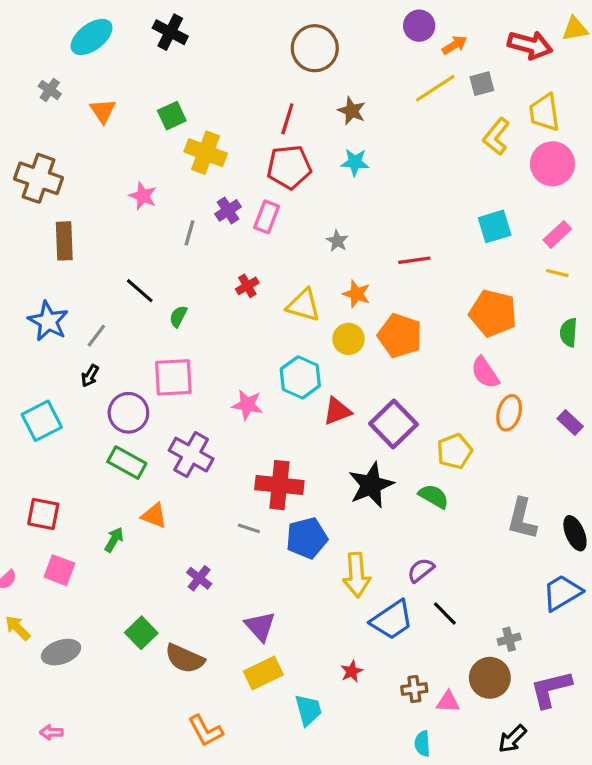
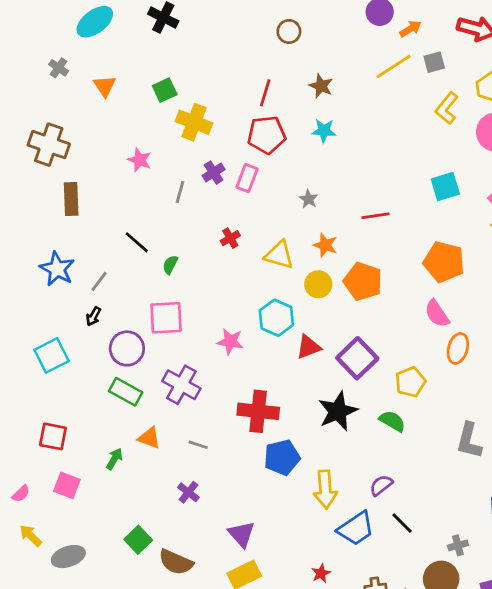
brown circle: (315, 48) -> (289, 31), size x0.6
gray line: (249, 528) -> (198, 445), moved

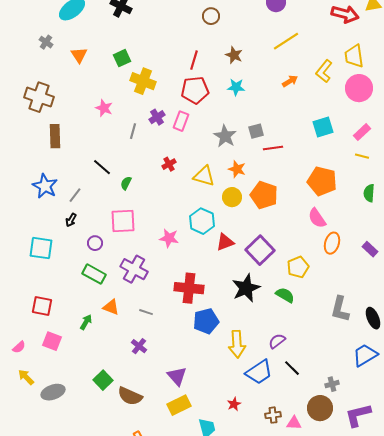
orange arrow: (410, 29) -> (290, 81), moved
gray square: (434, 62) -> (256, 131), moved
gray star: (308, 199) -> (225, 136), size x1.6
purple circle: (127, 348) -> (95, 243), size x0.6
cyan square: (52, 355) -> (41, 248), turned 35

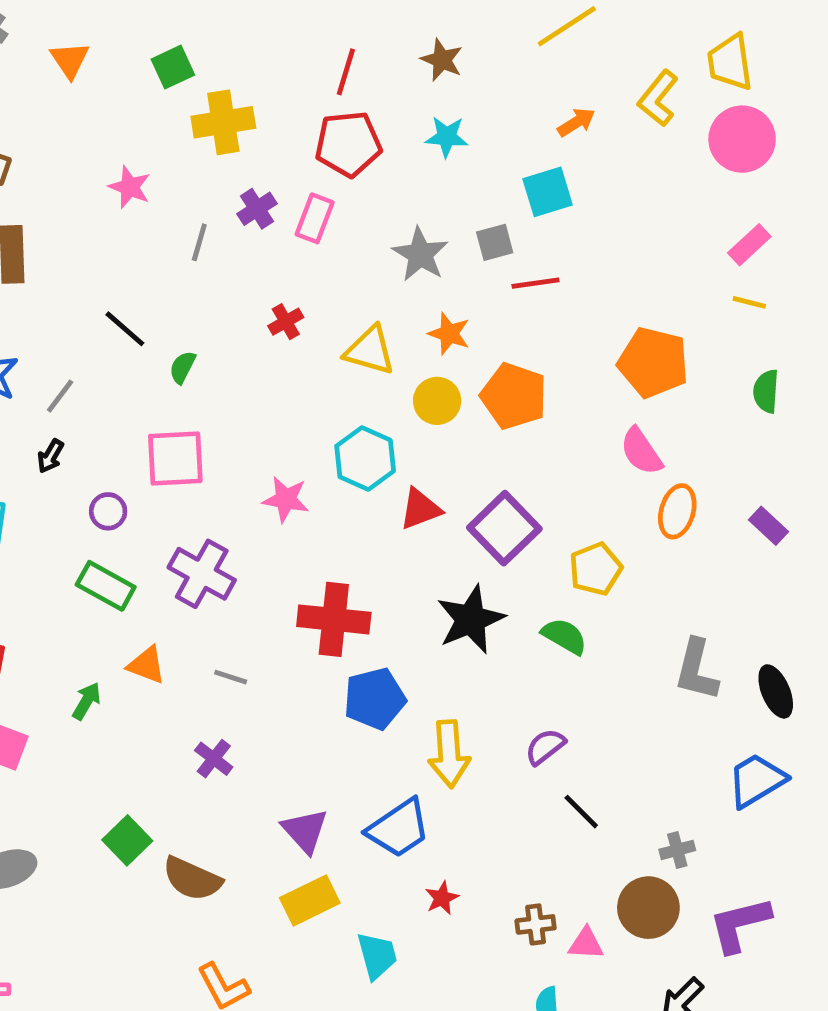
yellow cross: (143, 81) -> (223, 122), turned -30
cyan square: (323, 127) -> (548, 192), moved
blue trapezoid: (259, 372) -> (399, 828), moved

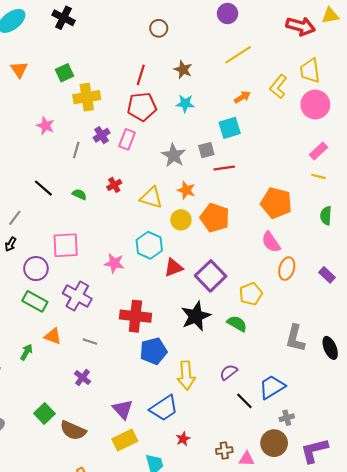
green semicircle: (183, 367) -> (79, 194), moved, turned 88
purple circle: (108, 511) -> (36, 269), size x1.5
blue trapezoid: (756, 780) -> (272, 387), moved

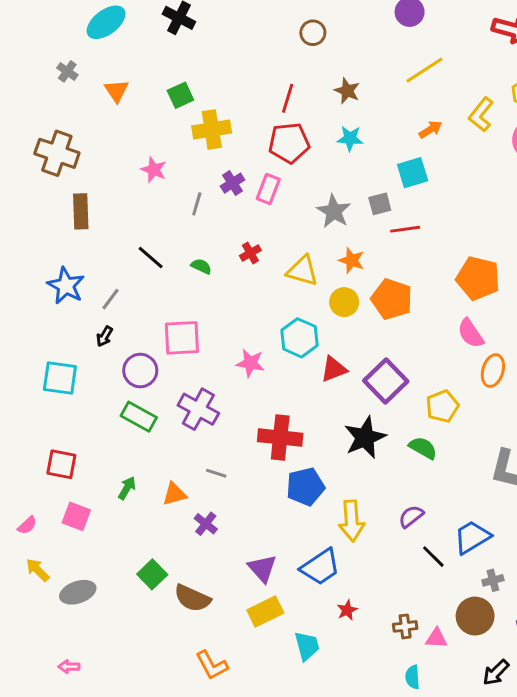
orange triangle: (53, 336) -> (174, 494), moved, turned -36

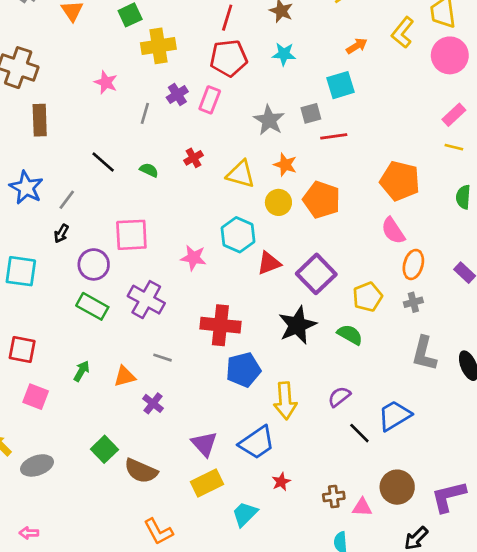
gray cross: (493, 580) -> (413, 302), moved
cyan trapezoid: (307, 646) -> (245, 514), turned -120

